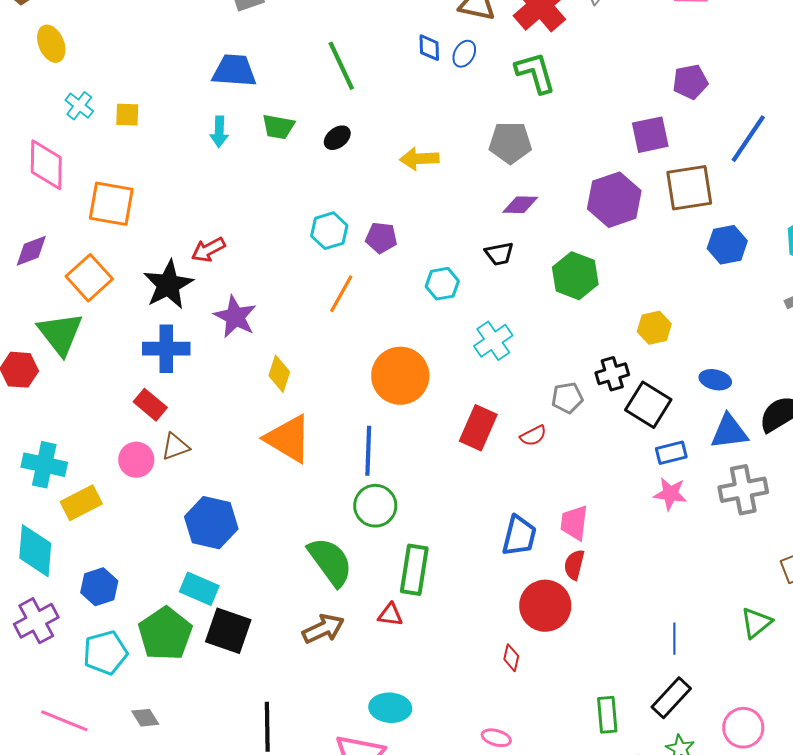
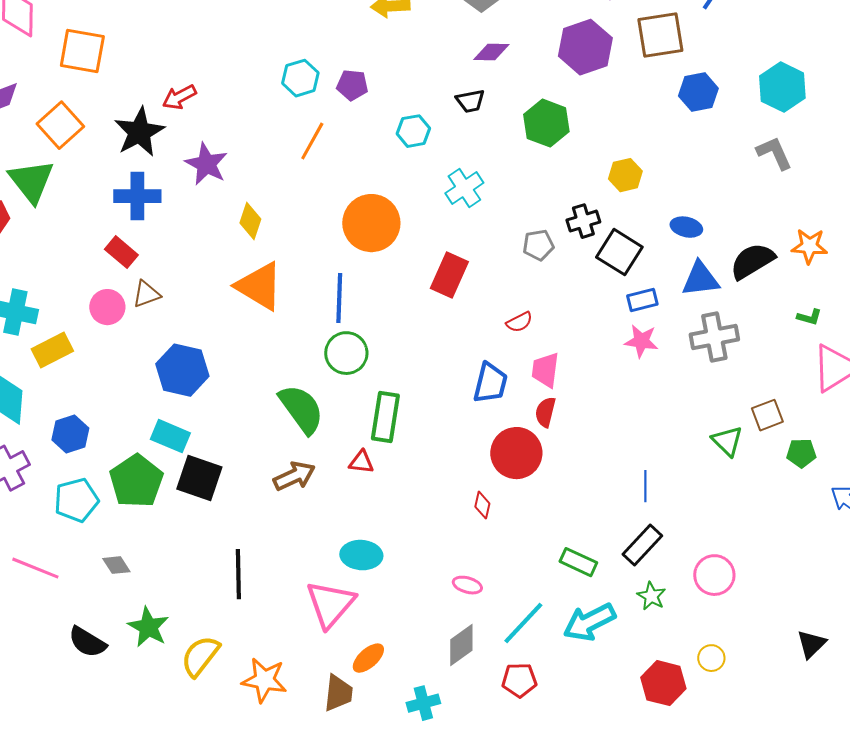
red semicircle: (533, 436) -> (519, 322), moved
green triangle: (756, 623) -> (727, 441), moved, turned -36
green rectangle: (607, 715) -> (578, 562), turned -60

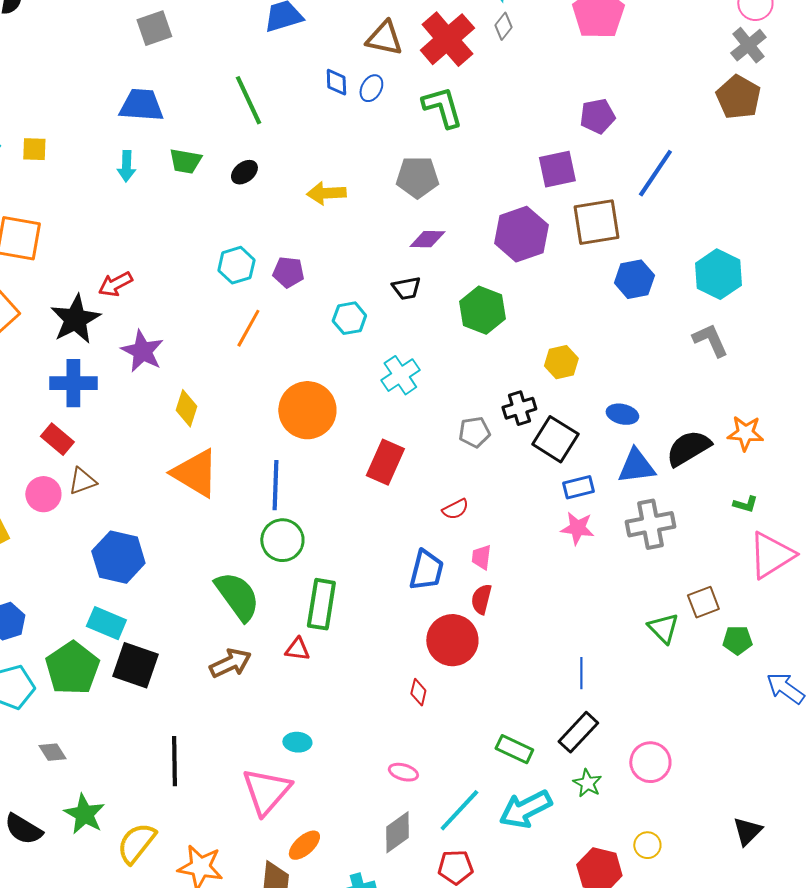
pink trapezoid: (545, 370) -> (481, 557), size x0.7
cyan ellipse: (361, 555) -> (297, 742), size x0.7

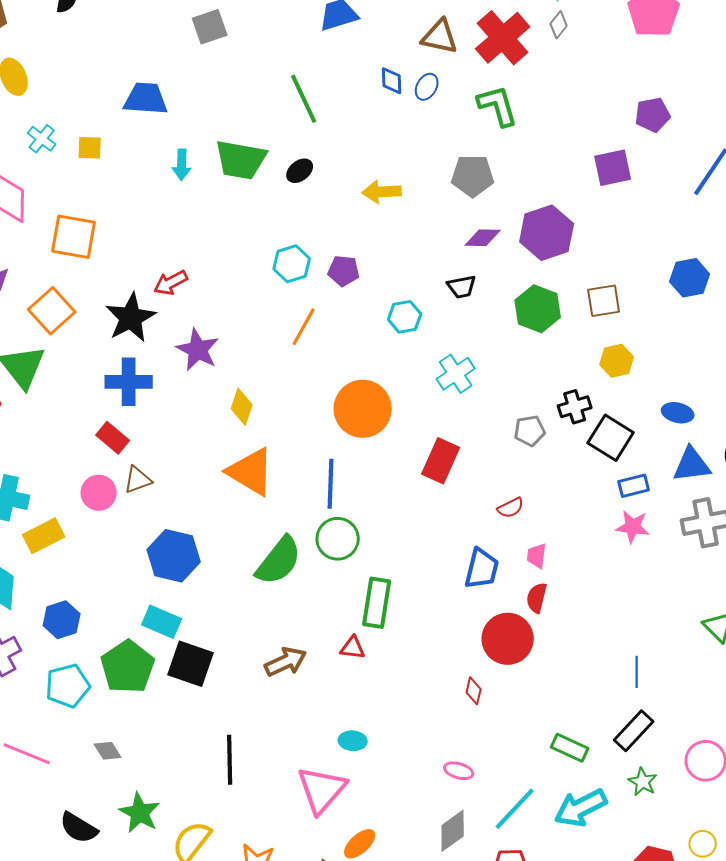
blue trapezoid: (141, 105) -> (146, 99), moved
green trapezoid: (185, 161) -> (241, 160), size x1.6
brown square: (596, 222) -> (604, 301), moved, size x0.7
purple hexagon: (521, 234) -> (547, 233), moved
green semicircle: (237, 596) -> (279, 561), moved, turned 74

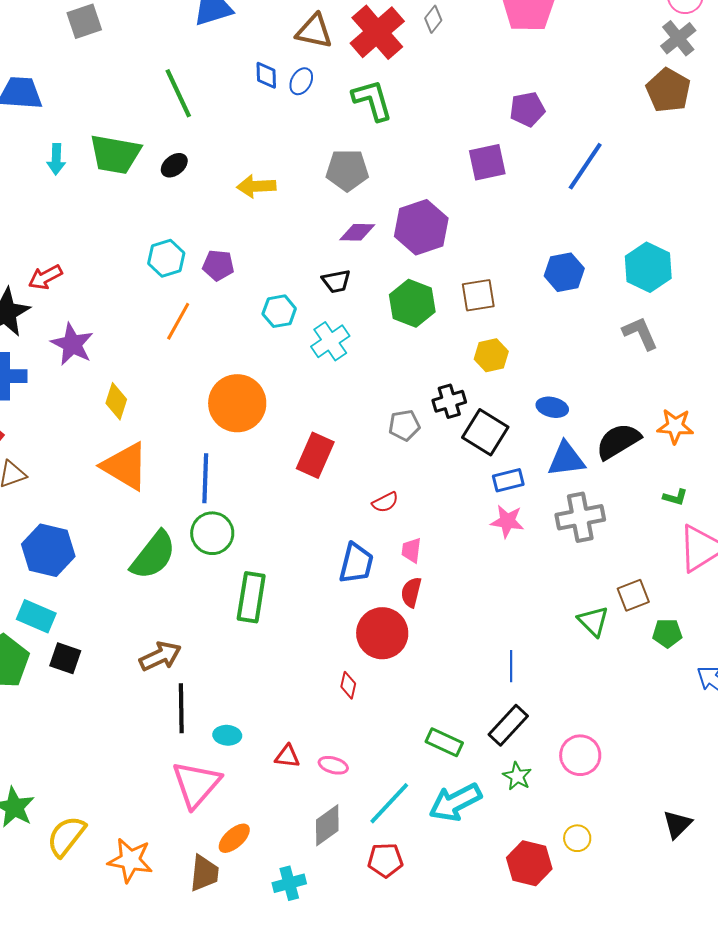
cyan cross: (456, 374) -> (330, 341), moved
red triangle: (353, 648) -> (287, 756), moved
black square: (191, 664) -> (65, 658), size x0.7
black line: (230, 760) -> (181, 708), moved

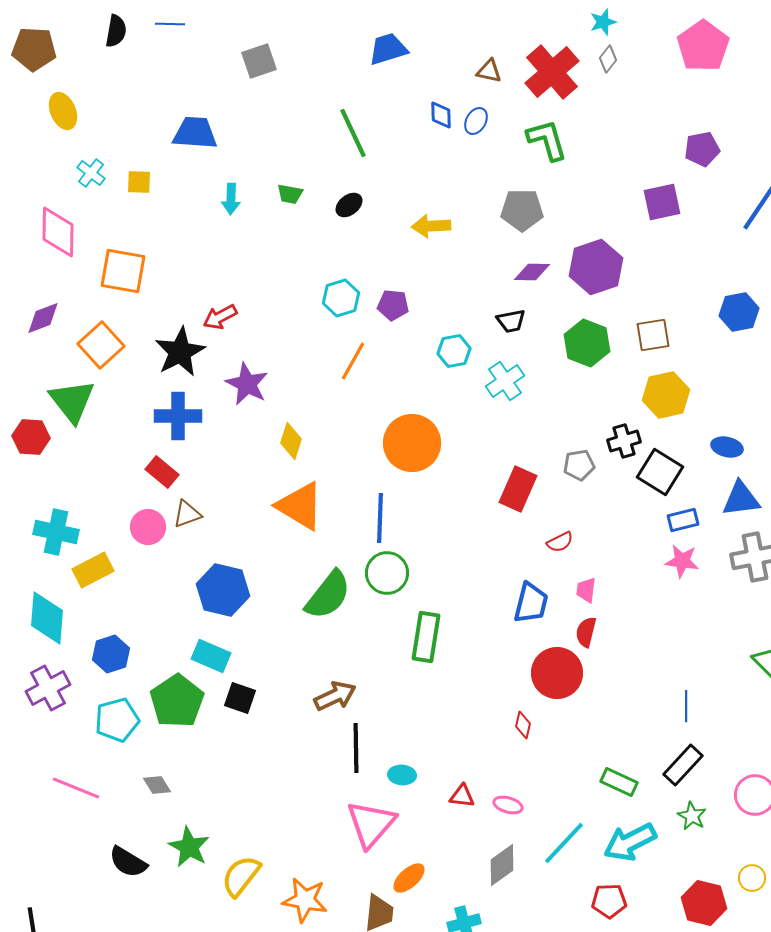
brown triangle: (314, 31) -> (489, 71), size x0.7
green trapezoid: (115, 154) -> (290, 194), size x0.5
yellow hexagon: (491, 355) -> (666, 395), size x1.4
red rectangle: (315, 455) -> (518, 489), moved
red pentagon: (385, 860) -> (609, 901), moved

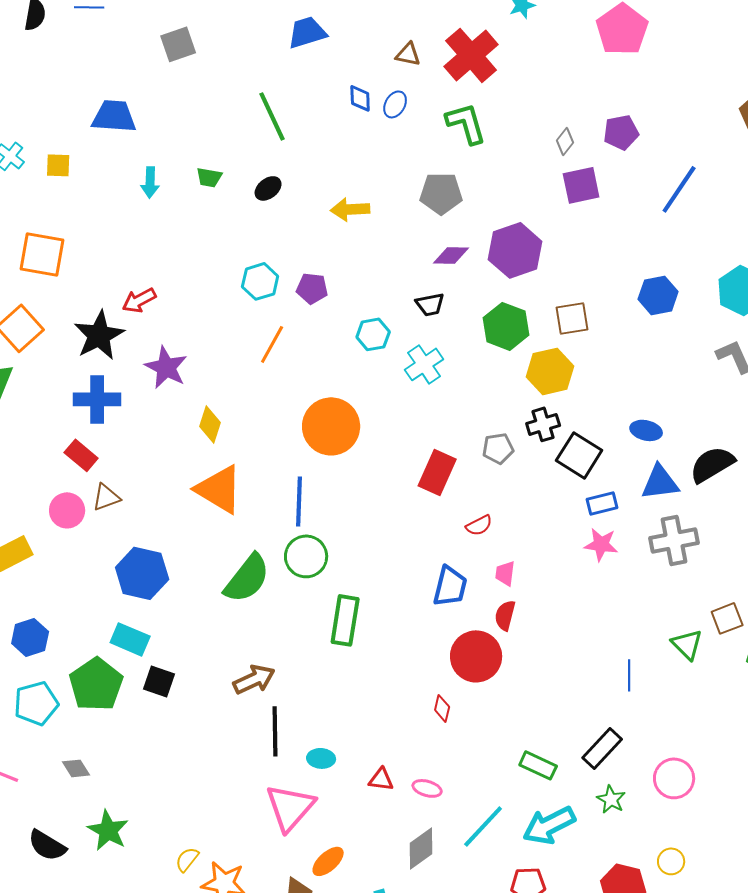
gray diamond: (608, 59) -> (565, 141), moved
yellow hexagon: (666, 395) -> (550, 371), moved
blue line: (686, 706) -> (629, 675), moved
yellow semicircle: (241, 876) -> (187, 859), moved, size x0.6

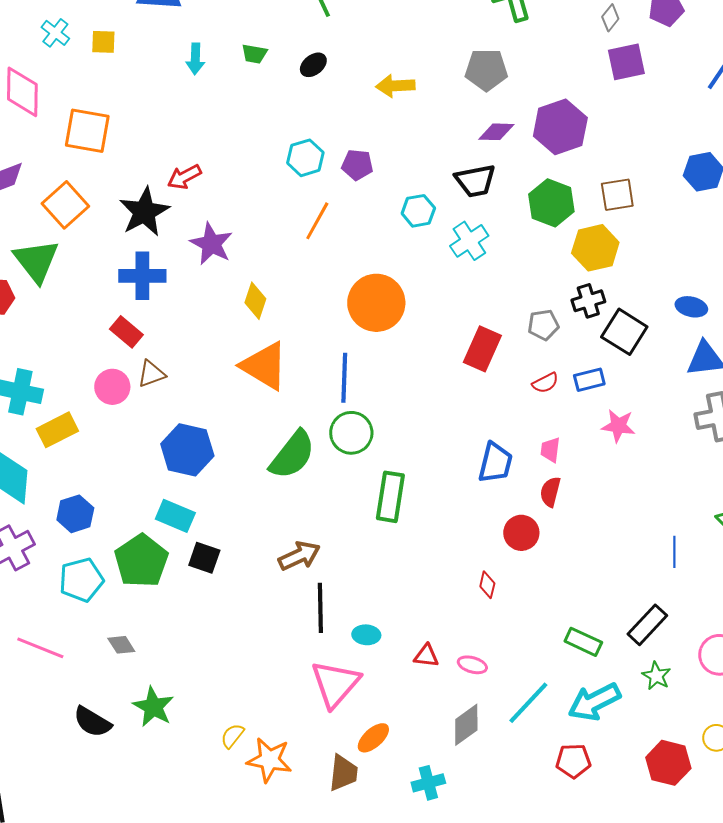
black trapezoid: (430, 304) -> (475, 181), size x1.4
blue rectangle: (602, 503) -> (589, 380), moved
red semicircle: (479, 525) -> (545, 383), moved
pink star: (601, 544) -> (618, 426), moved
red circle: (476, 656) -> (521, 533), size x0.7

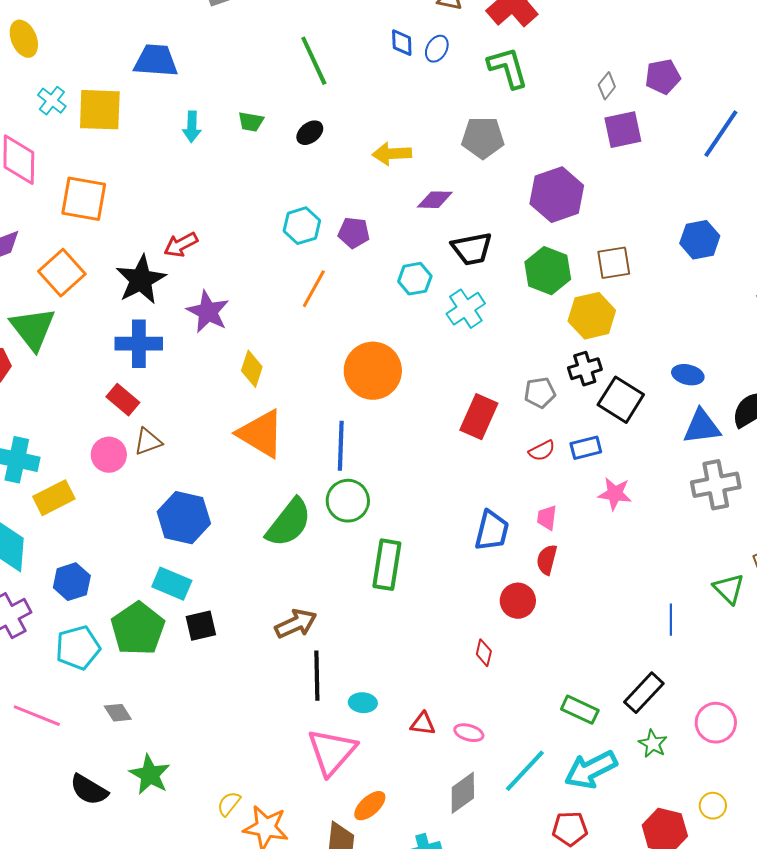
yellow square: (103, 42) -> (100, 110), size x1.8
purple diamond: (496, 132) -> (435, 200), moved
black square: (204, 558) -> (201, 626), turned -32

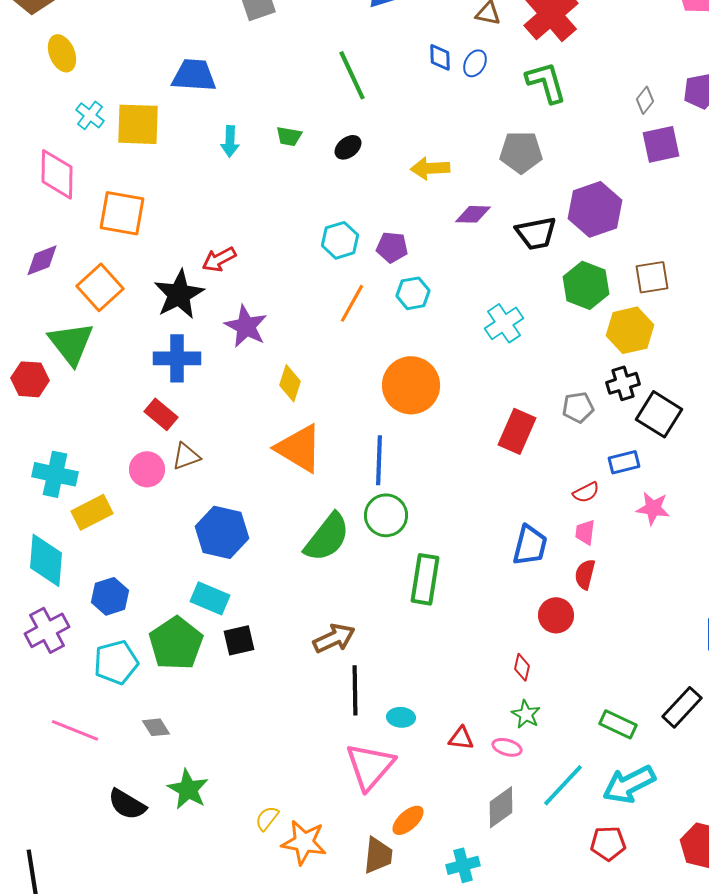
black trapezoid: (472, 249) -> (536, 233), moved
cyan hexagon: (415, 279) -> (413, 293), moved
red semicircle: (542, 451) -> (586, 492), moved
green star: (653, 744) -> (526, 714), moved

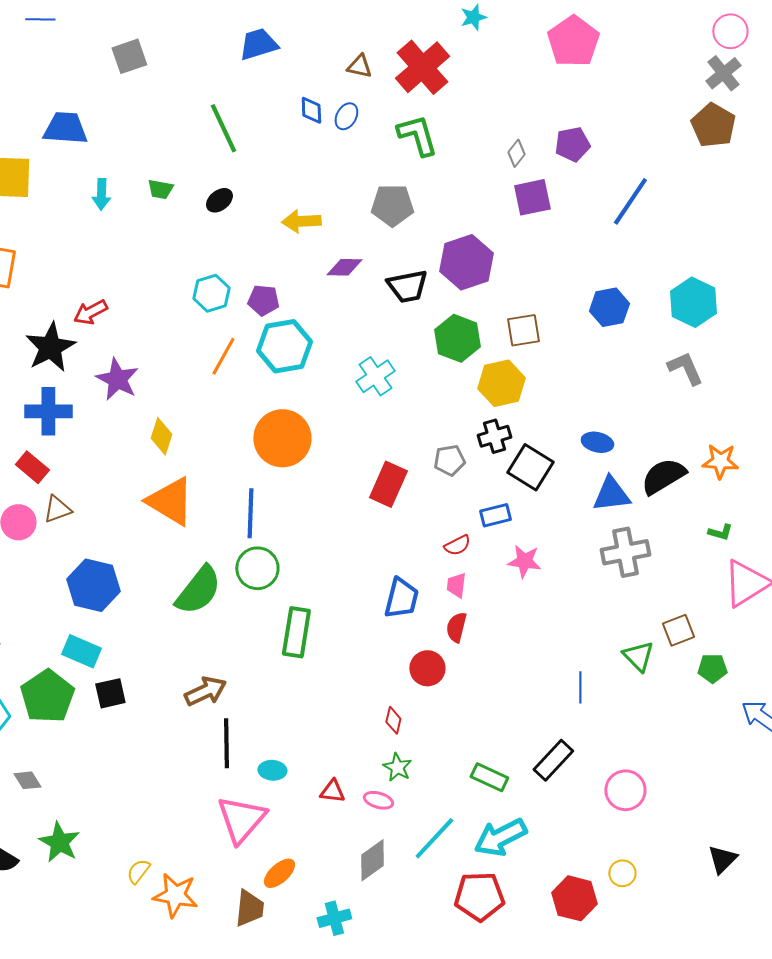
cyan hexagon: (413, 293) -> (284, 346), size x1.6
red pentagon: (608, 843) -> (479, 896), size x1.4

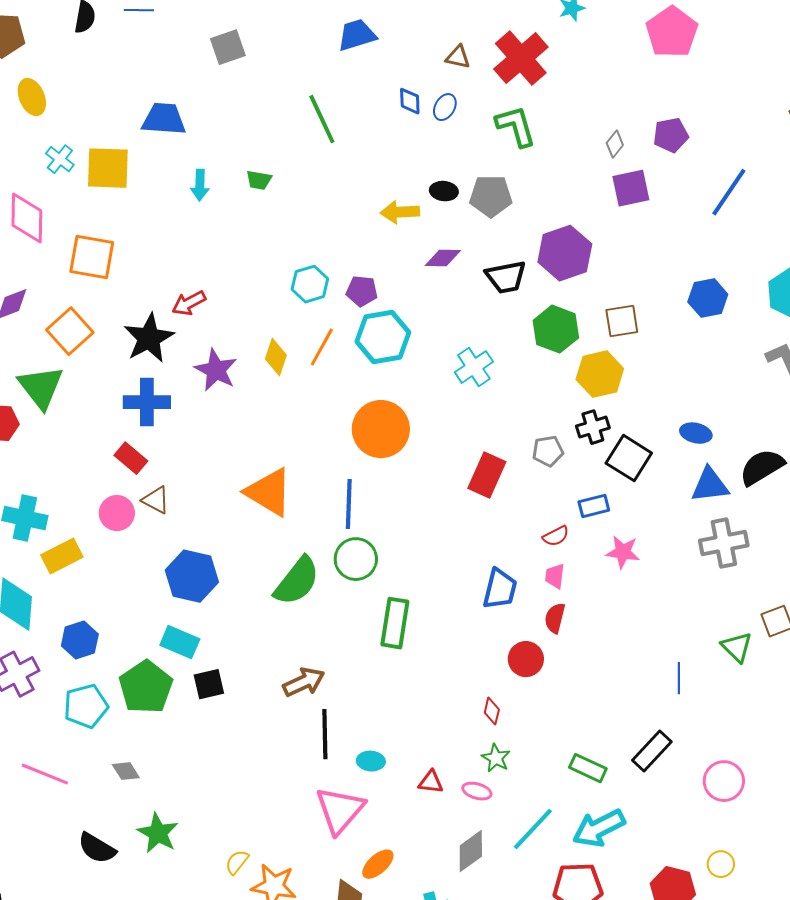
black ellipse: (219, 200) -> (444, 191), moved, turned 44
yellow diamond: (161, 436) -> (276, 357), moved
brown triangle: (57, 509) -> (156, 500), turned 48

